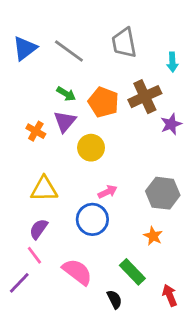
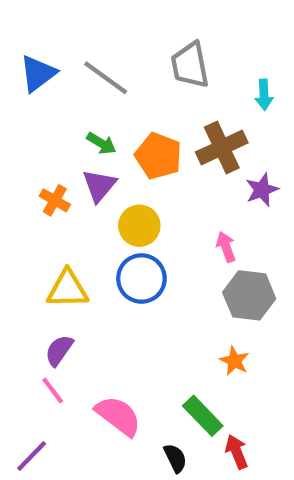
pink arrow: (108, 192) -> (226, 247), moved, turned -84
blue circle: (92, 219) -> (141, 279), moved
purple line: (19, 283) -> (32, 456), moved
red arrow: (170, 295) -> (237, 452), moved

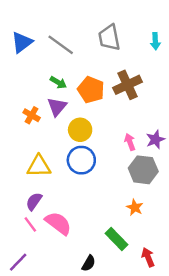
cyan arrow: (264, 95) -> (155, 41), moved
purple star: (262, 190) -> (155, 139), moved
pink semicircle: (118, 416) -> (58, 223), moved
red arrow: (237, 452) -> (148, 257), moved
black semicircle: (175, 458) -> (89, 263), moved, turned 56

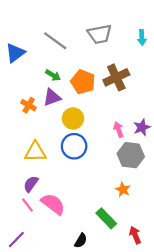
gray trapezoid: (109, 38) -> (100, 34), turned -90
blue triangle: (22, 42) -> (15, 53), moved
purple triangle: (57, 107) -> (52, 97), turned 30

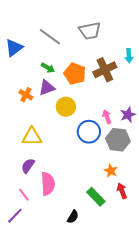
cyan arrow: (142, 37) -> (129, 56), moved
blue circle: (74, 146) -> (89, 132), moved
pink semicircle: (53, 204) -> (48, 184), turned 50
pink line: (27, 205) -> (24, 195), moved
red arrow: (135, 235) -> (122, 191), moved

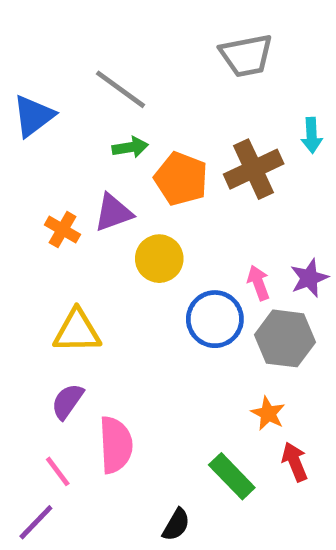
gray trapezoid: (90, 31) -> (246, 55), moved
green arrow: (48, 68) -> (130, 147), moved, turned -40

